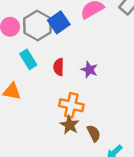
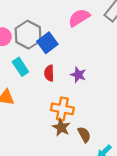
blue square: (59, 22) -> (47, 43), moved

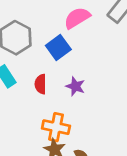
blue square: (47, 43) -> (58, 47), moved

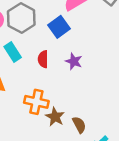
orange cross: (56, 127) -> (36, 102), moved

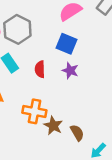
blue square: (59, 27) -> (67, 44), moved, turned -30

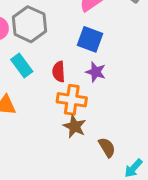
orange cross: (34, 111) -> (72, 100), moved
brown star: (53, 126) -> (75, 126), moved

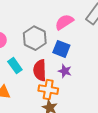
gray hexagon: (29, 24) -> (35, 38), moved
red semicircle: (59, 72) -> (40, 70), size x1.5

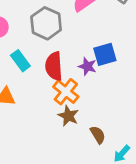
blue square: (61, 49) -> (105, 54), moved, turned -36
orange cross: (48, 90) -> (66, 92), turned 30

